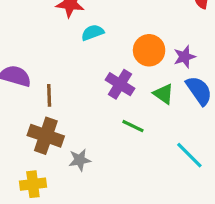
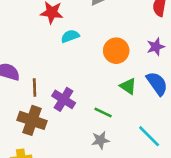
purple star: (185, 57) -> (156, 47), moved
purple cross: (120, 84) -> (64, 99), moved
gray star: (80, 160) -> (100, 140), moved

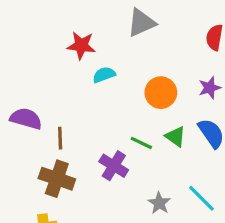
purple cross: (64, 99) -> (114, 166), moved
green line: (103, 113) -> (141, 143), moved
gray star: (100, 140) -> (159, 203), moved, turned -30

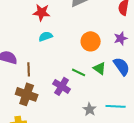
cyan semicircle: (104, 75) -> (46, 36), moved
cyan line: (201, 198) -> (116, 106), turned -42

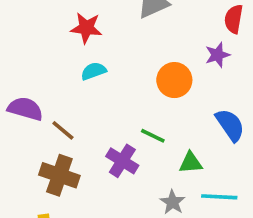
purple star: (121, 38) -> (217, 55), moved
green triangle: (100, 68) -> (191, 163), moved, turned -40
brown line: (29, 69) -> (63, 130), turned -48

